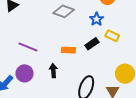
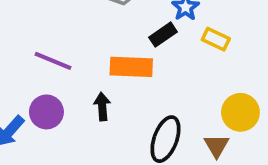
black rectangle: (92, 44) -> (163, 35), moved
orange rectangle: (68, 50) -> (131, 67), size x1.5

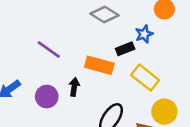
yellow rectangle: (216, 39) -> (145, 78), moved, size x1.5
purple circle: (46, 112) -> (47, 97), moved

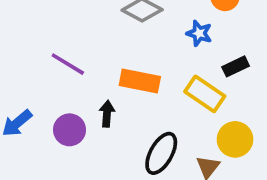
blue star: (144, 34) -> (199, 33), turned -30
black rectangle: (125, 49) -> (236, 66), moved

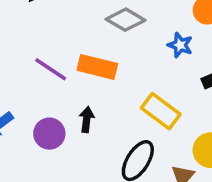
orange rectangle: (140, 81) -> (97, 67), moved
yellow rectangle: (205, 94) -> (161, 111), moved

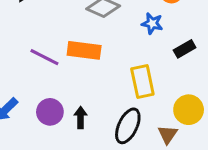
yellow rectangle: (161, 111) -> (142, 81), turned 48
black arrow: (87, 120) -> (80, 117), moved

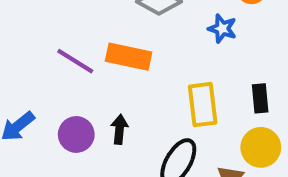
black rectangle: (185, 49) -> (260, 98), moved, turned -70
black arrow: (80, 117) -> (119, 129), moved

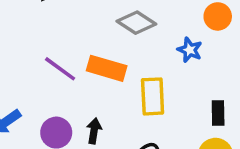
yellow rectangle: (203, 105) -> (153, 96), moved

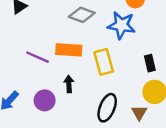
blue star: (190, 50) -> (121, 25), size x1.6
black arrow: (94, 131) -> (69, 84), moved

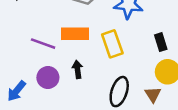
purple circle: (45, 100) -> (48, 77), moved

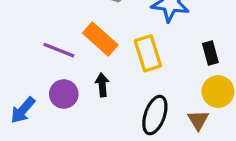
orange rectangle: (75, 34) -> (100, 39), turned 40

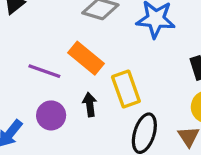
yellow rectangle: (148, 53) -> (126, 89), moved

